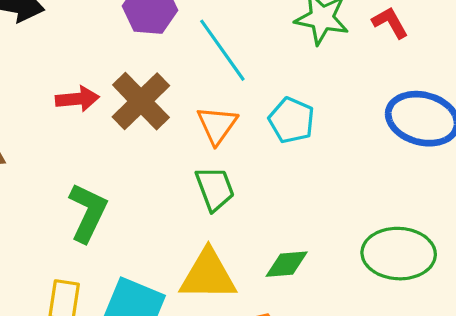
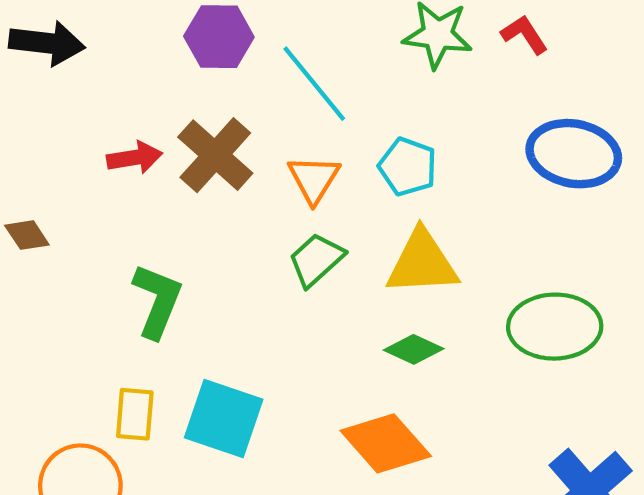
green trapezoid: (215, 189) -> (316, 260), turned -108
green diamond: (287, 264) -> (414, 349), turned 33
yellow triangle: (208, 275) -> (422, 263), moved

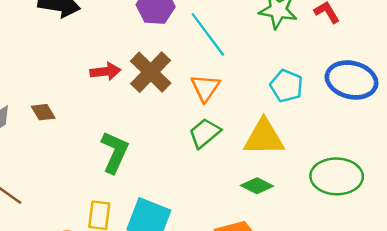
cyan pentagon: (408, 167) -> (287, 86), moved

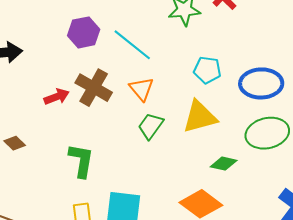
blue ellipse: (352, 80) -> (261, 83), moved
green diamond: (257, 186) -> (224, 164), moved

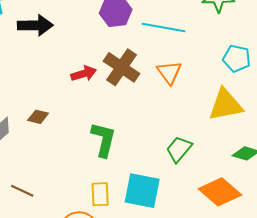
cyan line: (132, 45) -> (163, 27), turned -33
green trapezoid: (151, 126) -> (179, 149), moved
brown diamond: (15, 143) -> (38, 117), turned -35

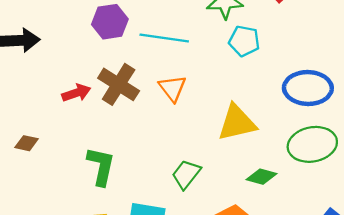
cyan pentagon: (237, 58) -> (244, 41), moved

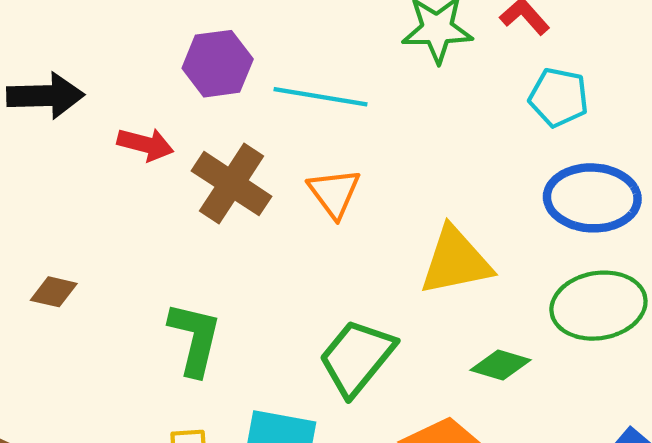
cyan pentagon: (244, 41) -> (559, 97), moved
red arrow: (76, 93) -> (145, 144), moved, turned 32
green trapezoid: (186, 174) -> (357, 357), size x1.4

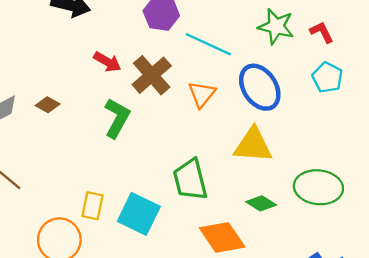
red arrow: (145, 144) -> (107, 62), moved
blue ellipse: (592, 198) -> (260, 87), moved, turned 39
green L-shape: (195, 339) -> (117, 118), moved
green trapezoid: (357, 357) -> (190, 180), turned -69

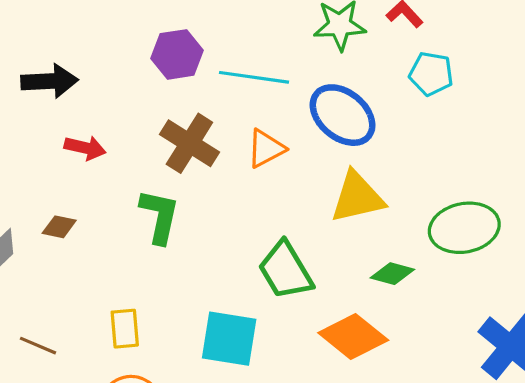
red arrow: (107, 62) -> (85, 148), moved
orange triangle: (202, 94) -> (266, 149), turned 40
yellow rectangle: (92, 206) -> (125, 329), moved

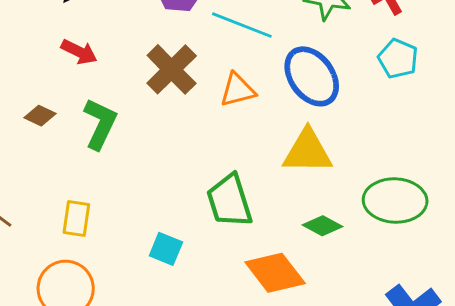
green L-shape: (160, 216) -> (100, 124), moved
cyan square: (229, 339) -> (166, 249), size x0.6

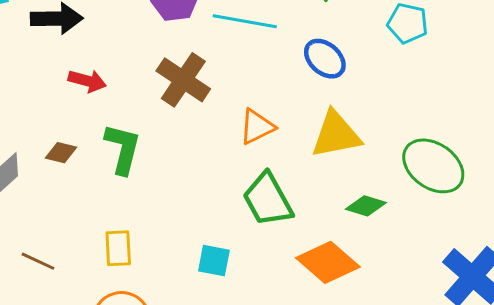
blue ellipse: (312, 76) -> (325, 59), size x0.7
orange triangle: (238, 90) -> (257, 127), moved
green ellipse: (395, 201) -> (433, 166), turned 44

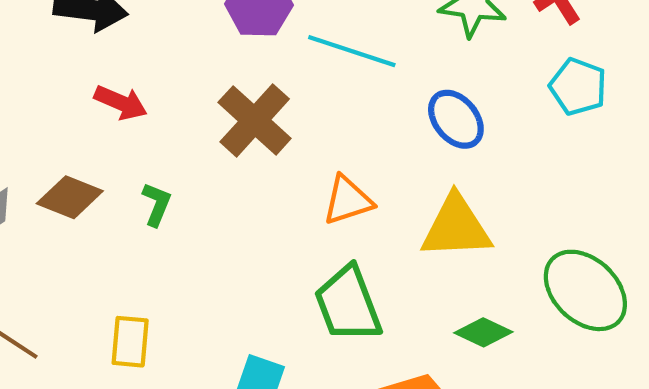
green L-shape: (123, 149) -> (157, 204), size x0.6
brown diamond: (61, 153) -> (70, 197), size x1.4

